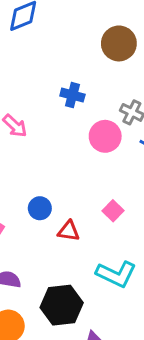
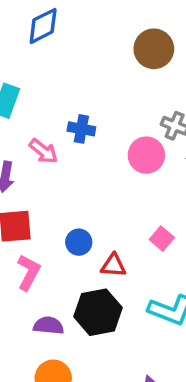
blue cross: (72, 95) -> (81, 129), moved
black hexagon: (62, 305) -> (98, 312), moved

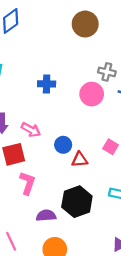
pink arrow: (43, 151) -> (31, 130), moved
blue circle: (79, 242) -> (63, 145), moved
red triangle: (113, 265) -> (80, 160), moved

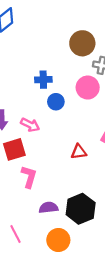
brown circle: (85, 24) -> (82, 43), moved
blue circle: (63, 145) -> (56, 102), moved
black hexagon: (77, 202) -> (81, 209), moved

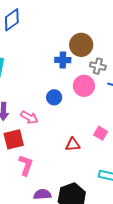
blue cross: (43, 80) -> (63, 60), moved

